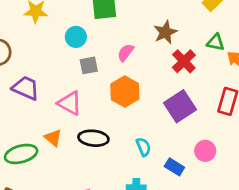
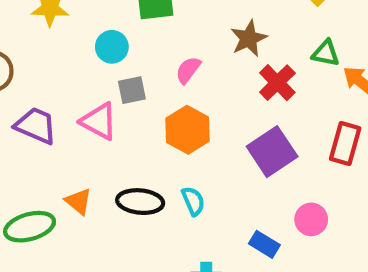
pink triangle: (70, 103) -> (99, 121), moved
cyan semicircle: (143, 147) -> (193, 201), moved

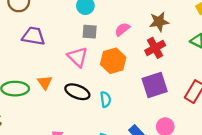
red cross: (277, 83) -> (155, 48), moved
pink triangle: (99, 121) -> (78, 57), moved
purple trapezoid: (36, 126) -> (33, 36), turned -30

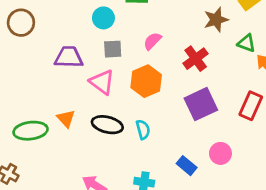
brown star: (159, 22) -> (216, 20), moved
purple trapezoid: (33, 36) -> (69, 57), moved

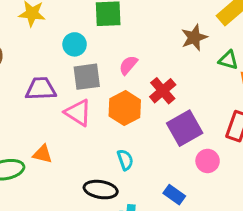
gray square: (113, 49) -> (87, 77), size x1.4
red cross: (196, 59) -> (163, 91), moved
orange triangle: (66, 118) -> (42, 154), turned -30
black ellipse: (107, 125) -> (101, 190), moved
pink circle: (220, 153) -> (208, 161), moved

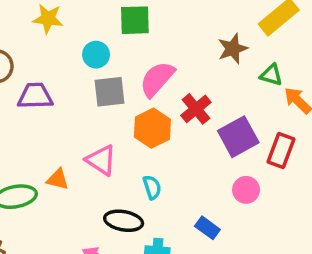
pink semicircle: (128, 65) -> (157, 79), size x1.6
purple trapezoid: (41, 89) -> (35, 96), moved
pink triangle: (78, 113) -> (101, 160), moved
purple square: (185, 128) -> (238, 137), moved

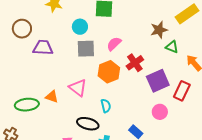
green triangle: (271, 75) -> (172, 47), moved
pink semicircle: (157, 79) -> (114, 44), size x0.7

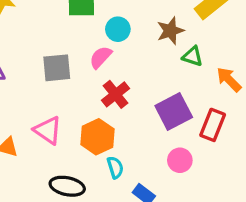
cyan circle: (80, 27) -> (118, 29), moved
red cross: (135, 63) -> (116, 94), moved
orange hexagon: (109, 72) -> (97, 137), moved
cyan semicircle: (106, 106) -> (115, 167), moved

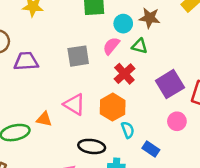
brown star: (170, 31) -> (150, 18), moved, turned 30
green triangle: (193, 56) -> (139, 46), moved

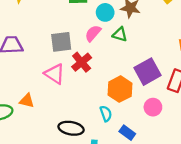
red cross: (124, 74) -> (82, 62), moved
pink triangle: (74, 104) -> (55, 74), moved
orange hexagon: (113, 107) -> (120, 89), moved

